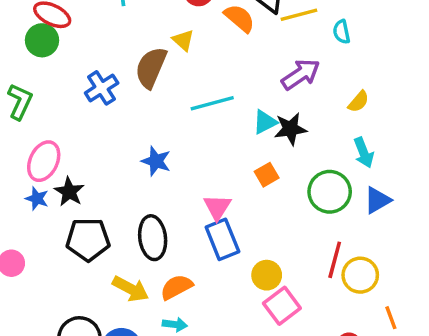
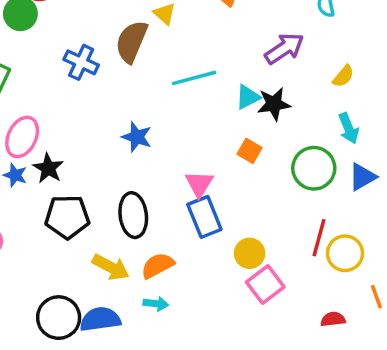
blue cross: (102, 88) -> (81, 62), turned -32
orange square: (267, 175) -> (250, 151), turned -30

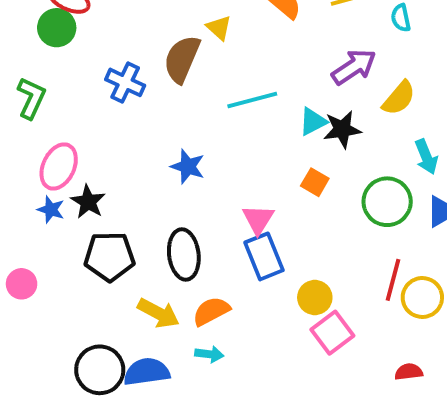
yellow semicircle: (343, 76) -> (399, 98), moved, size x1.4

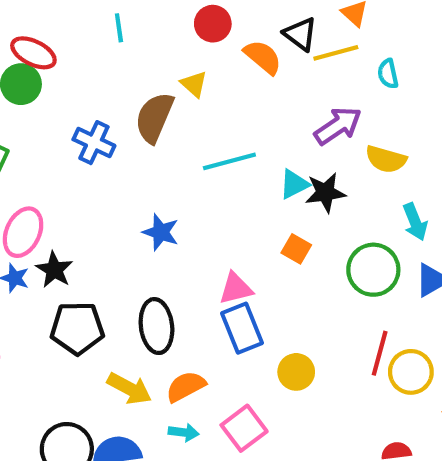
yellow semicircle: (399, 98) -> (386, 159), turned 66
pink triangle: (258, 219) -> (236, 288), turned 44
pink square: (332, 333) -> (244, 428), moved

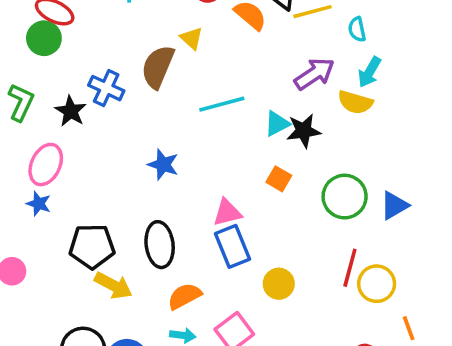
cyan arrow: (415, 222) -> (369, 72), moved, turned 52
black star: (54, 270) -> (71, 111), moved
yellow arrow: (129, 389) -> (113, 285), moved

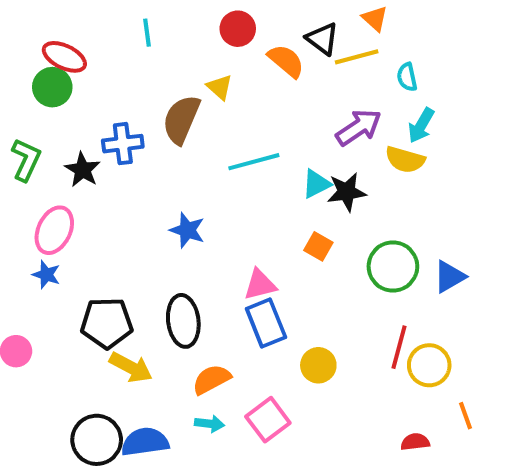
blue cross: (106, 88) -> (123, 144), turned -32

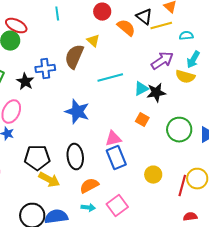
cyan semicircle: (407, 77) -> (186, 36), turned 96
blue star: (187, 230) -> (77, 112), size x1.4
red line: (399, 347) -> (182, 186), moved
yellow circle: (318, 365) -> (153, 175), moved

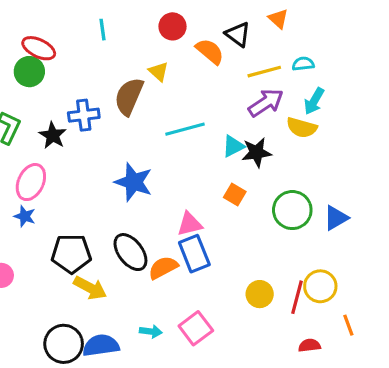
yellow line: (161, 26) -> (264, 72), moved
black ellipse: (75, 157) -> (130, 252), turned -30
yellow circle: (153, 175) -> (260, 294), moved
orange semicircle: (89, 186) -> (163, 268), moved

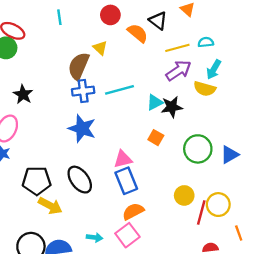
blue cross: (84, 115) -> (83, 91), moved
orange semicircle: (163, 268) -> (133, 211), moved
yellow circle: (260, 294) -> (184, 195), moved

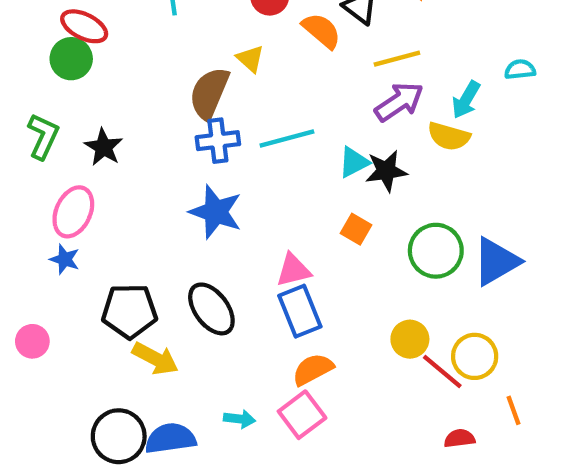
cyan semicircle: (206, 42) -> (520, 69), moved
blue triangle: (230, 155) -> (496, 261), size x1.4
red line: (201, 212) -> (442, 371), turned -65

